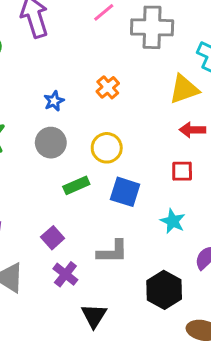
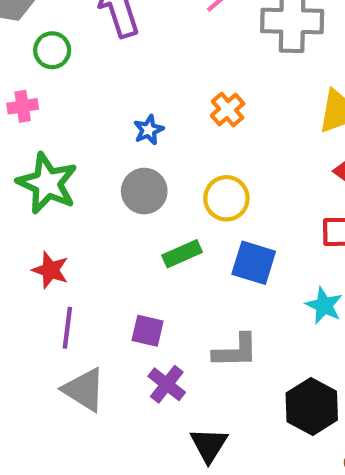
purple square: (53, 238) -> (148, 331), turned -35

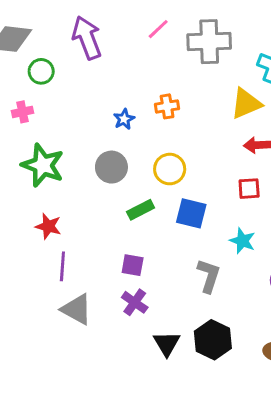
orange cross: (228, 110) -> (167, 106), turned 35
blue star: (149, 130) -> (124, 119), moved
purple square: (148, 331) -> (133, 265), moved
gray L-shape: (236, 351) -> (209, 276), moved, turned -68
black hexagon: (312, 407) -> (213, 340), moved

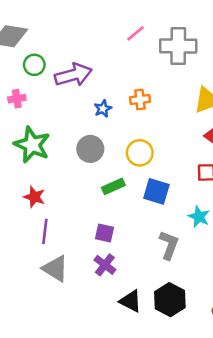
purple arrow: (87, 38) -> (73, 75), moved, turned 93
black triangle: (167, 344) -> (131, 301), turned -35

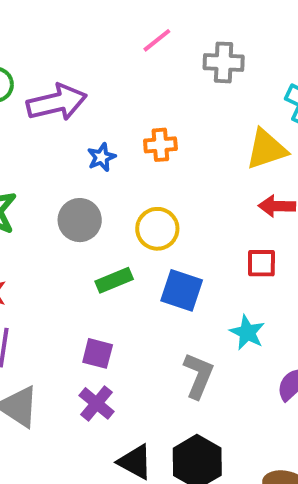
gray cross: (178, 46) -> (224, 62), size x0.7

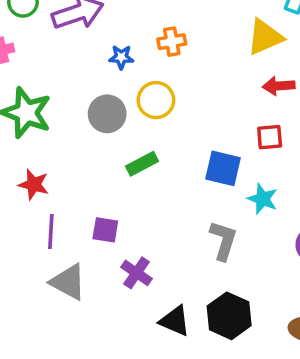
blue star: (102, 157) -> (121, 57), turned 30
yellow circle: (157, 229) -> (156, 100), moved
blue square: (182, 290) -> (223, 168), moved
purple square: (98, 353) -> (105, 230), moved

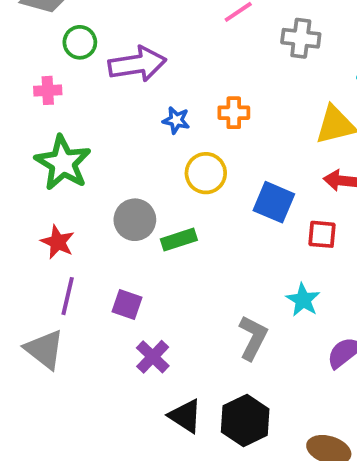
gray circle: (107, 114) -> (135, 220), moved
blue square: (223, 168) -> (274, 202), moved
gray triangle: (68, 282) -> (45, 349), moved

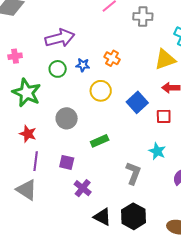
green circle: (80, 42) -> (58, 69), moved
orange cross: (234, 113) -> (112, 58), turned 35
blue square: (274, 202) -> (137, 102), turned 30
green rectangle: (179, 240) -> (100, 141), moved

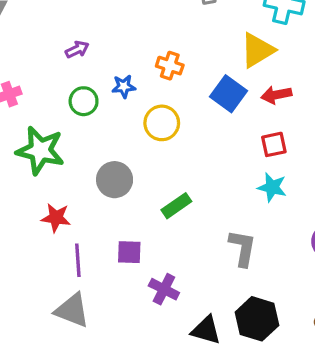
purple arrow: (60, 38) -> (77, 50), size x0.5
blue square: (137, 102) -> (229, 94), moved
cyan star: (157, 151) -> (272, 187), moved

